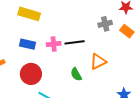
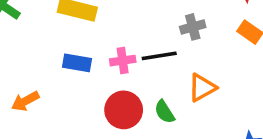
gray cross: (105, 24) -> (193, 27), moved
red circle: (31, 74) -> (124, 110), moved

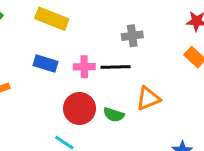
gray cross: (193, 27) -> (132, 36), moved
green semicircle: (164, 112) -> (114, 115), turned -48

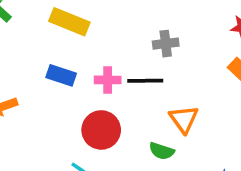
orange triangle: (148, 99) -> (184, 119), turned -45
green semicircle: (114, 115) -> (162, 151), moved

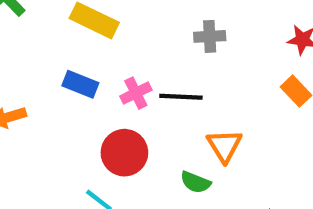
gray cross: (166, 44) -> (210, 36), moved
pink cross: (108, 80) -> (136, 93), turned -30

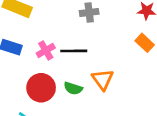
green semicircle: (196, 182) -> (73, 88), moved

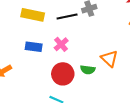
black line: (74, 51) -> (67, 17), moved

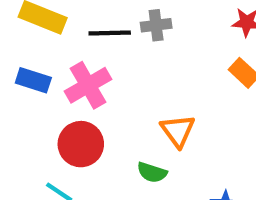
pink cross: (61, 44) -> (88, 85), size x1.5
green semicircle: (88, 70) -> (152, 172), moved

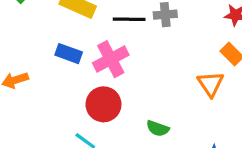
orange triangle: (178, 131) -> (211, 84), moved

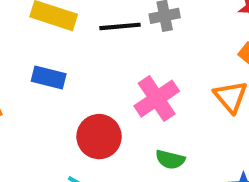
pink cross: (111, 59) -> (157, 99), moved

